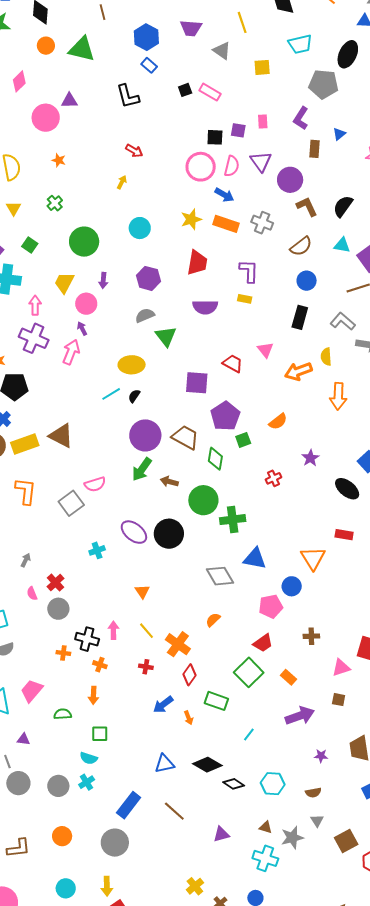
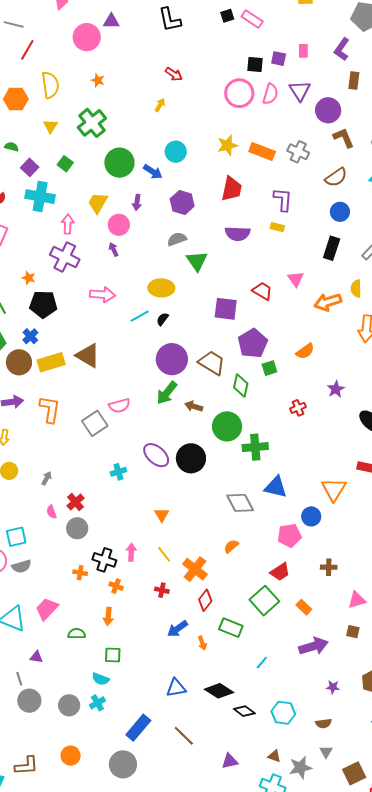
blue arrow: (224, 195) -> (153, 172), moved
green cross: (55, 203) -> (92, 123), size x1.8
pink arrow: (71, 352) -> (102, 295), moved, turned 70

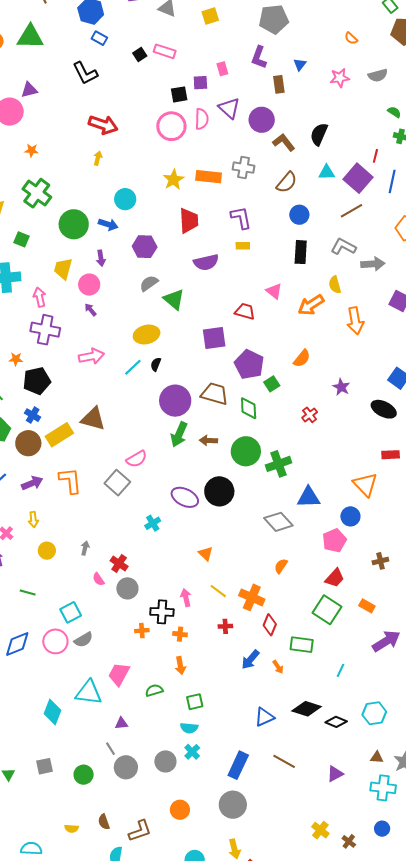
red arrow: (174, 74) -> (103, 125), size x1.6

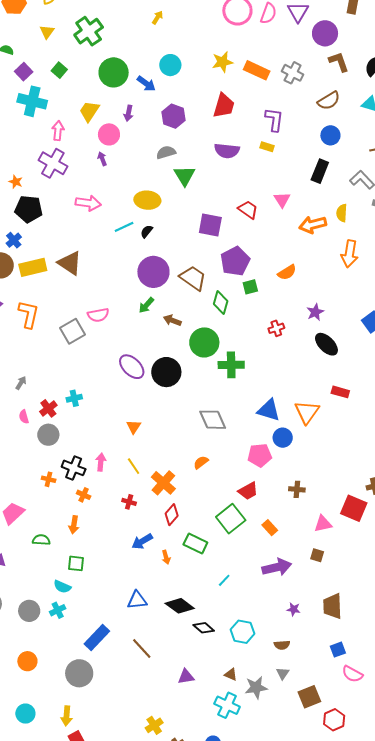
black ellipse: (384, 409) -> (326, 344), moved
green arrow: (179, 434) -> (146, 305), size x0.7
blue triangle: (309, 497) -> (269, 410), moved
cyan cross: (153, 523) -> (74, 398), moved

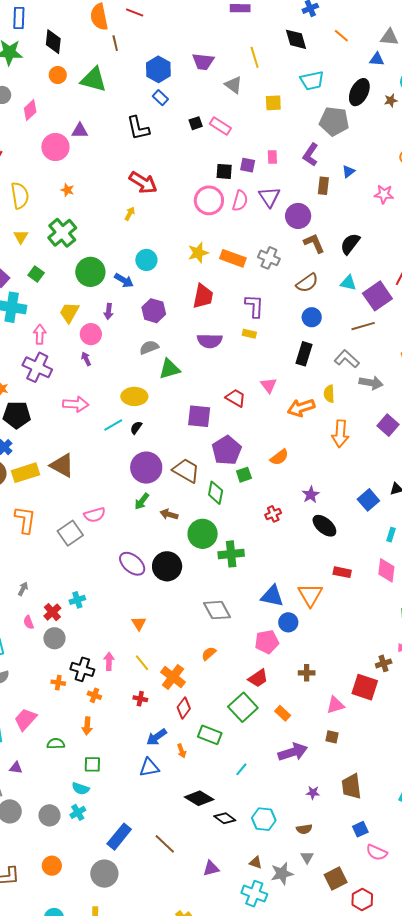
green triangle: (185, 176) -> (170, 369), turned 50
blue triangle: (137, 600) -> (149, 768), moved

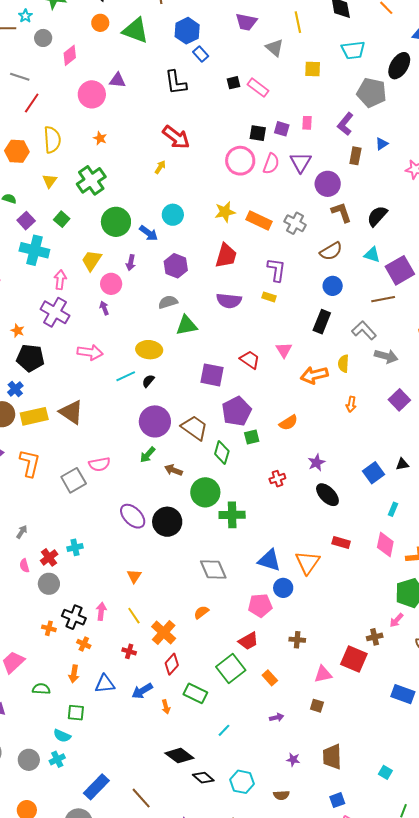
blue hexagon: (158, 69) -> (187, 31), moved
orange arrow: (340, 434) -> (351, 404), size x0.6
purple arrow: (293, 752) -> (277, 717), size x0.5
blue triangle: (149, 768) -> (105, 684), moved

